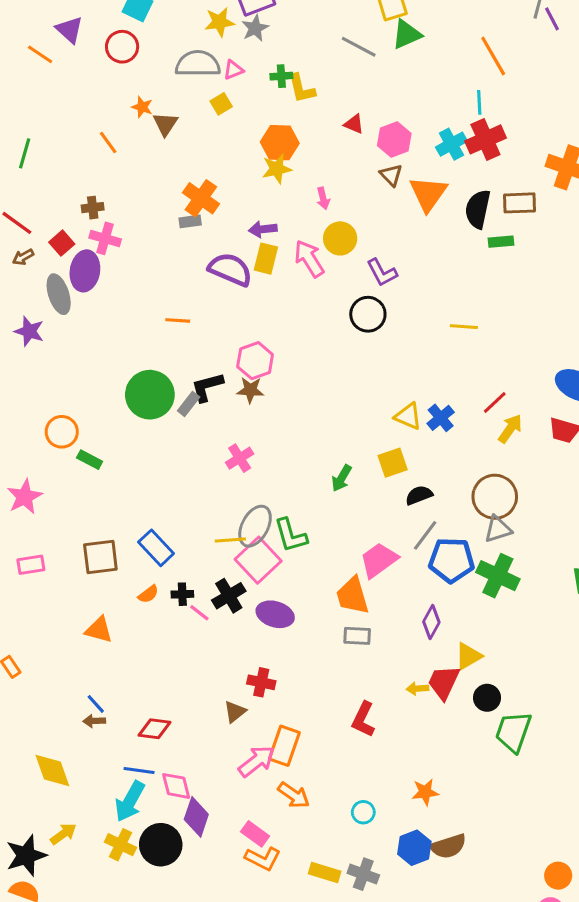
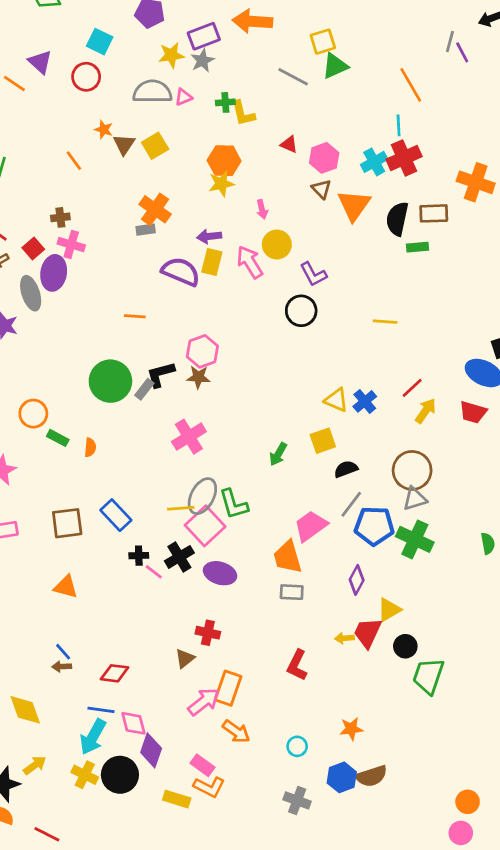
yellow square: (221, 104) -> (155, 146), moved, size x1.4
pink cross: (240, 458) -> (189, 437), size x1.4
orange semicircle: (148, 594) -> (90, 447), moved, turned -48
yellow rectangle: (325, 873) -> (177, 799), moved

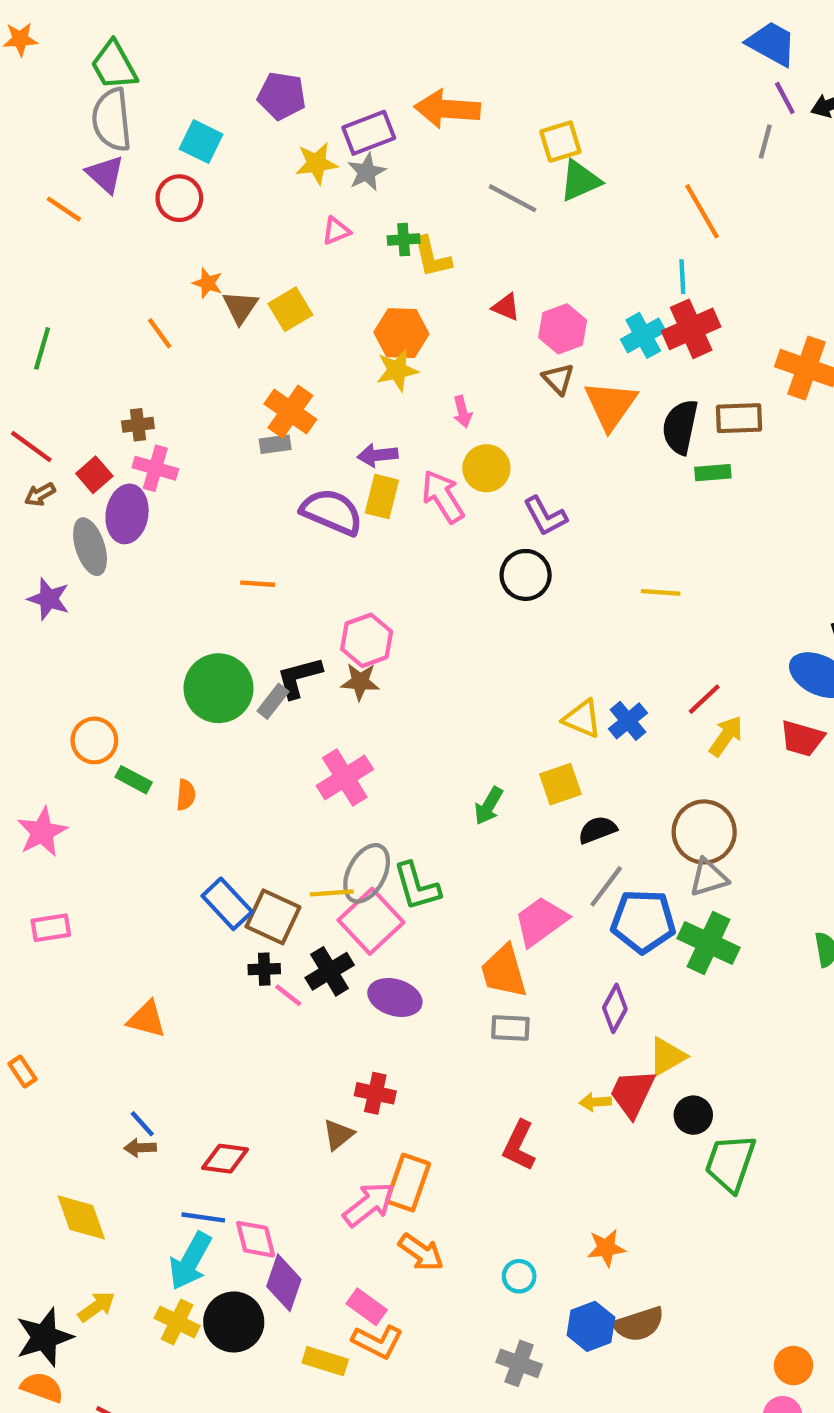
purple line: (462, 52) -> (785, 98), moved
gray semicircle: (152, 92) -> (112, 120), moved, turned -96
brown square: (67, 523) -> (273, 917), moved, turned 32

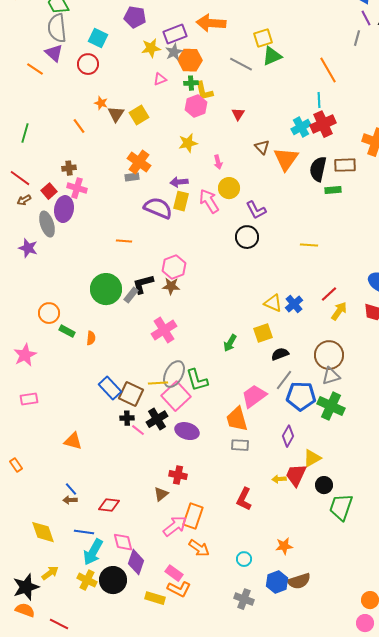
red triangle: (506, 307) -> (238, 114), turned 40
pink hexagon: (563, 329) -> (196, 106), moved
orange hexagon: (401, 333) -> (190, 60), moved
blue line: (203, 1217) -> (84, 532), moved

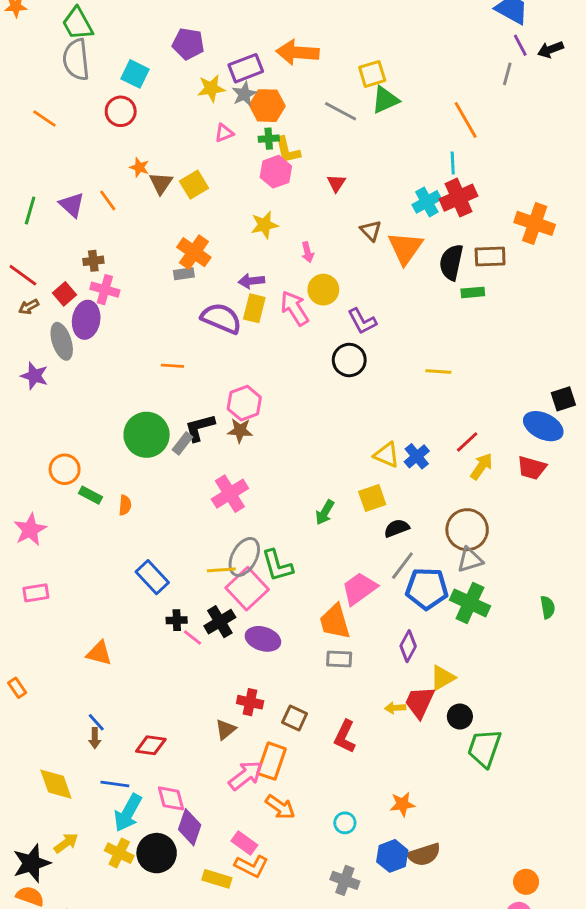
purple triangle: (54, 53) -> (72, 205), moved
brown square: (131, 394) -> (295, 718), moved, size x0.7
brown arrow: (70, 500) -> (95, 738), turned -88

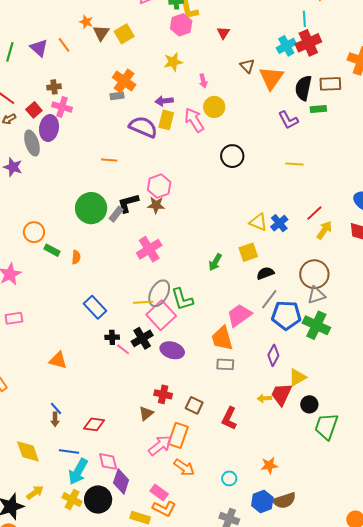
purple L-shape: (362, 321) -> (288, 120), moved

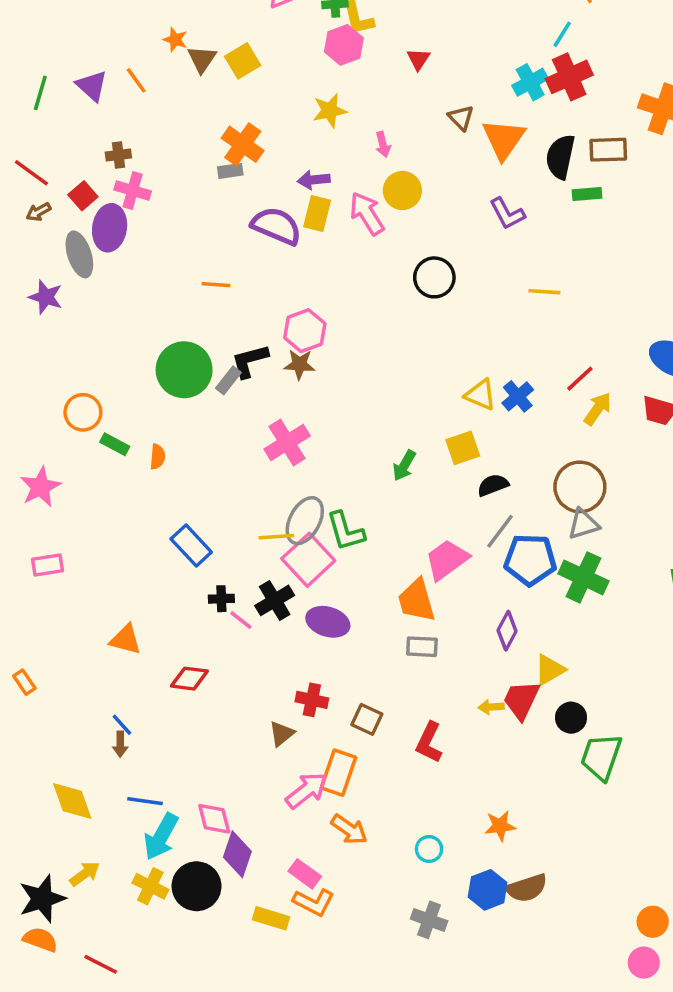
cyan line: (304, 19) -> (562, 34), turned 35
purple L-shape: (288, 120) -> (507, 214), moved
red diamond: (94, 424) -> (189, 679), moved

